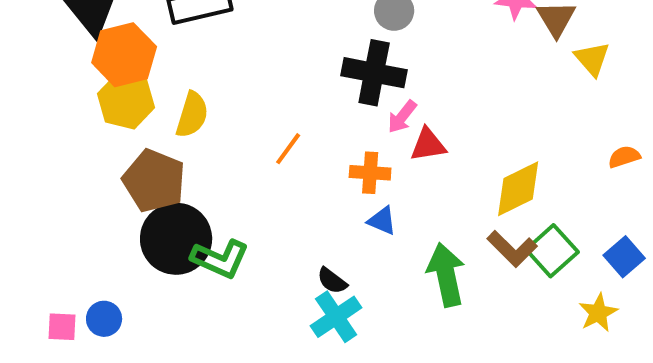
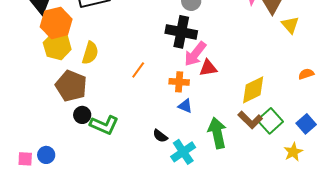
pink arrow: (402, 117) -> (195, 54), size x1.5
black circle: (176, 239) -> (82, 115), size x0.5
cyan cross: (336, 317) -> (183, 152), moved

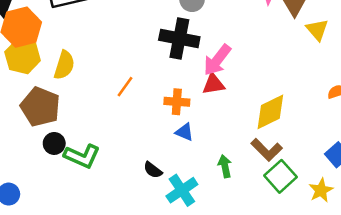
pink arrow: (195, 54) -> (217, 60), moved
green square: (270, 121) -> (280, 176), moved
green arrow: (217, 133) -> (225, 166), size x0.6

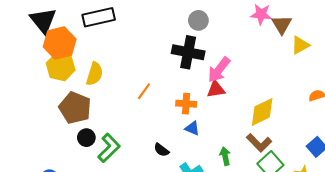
yellow triangle: (317, 30) -> (300, 45), turned 42
green L-shape: (82, 156) -> (109, 148), turned -68
black semicircle: (153, 170) -> (161, 150), moved

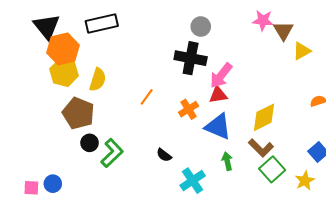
orange cross: (186, 104) -> (188, 109), turned -36
blue triangle: (192, 128) -> (218, 127), moved, size x1.8

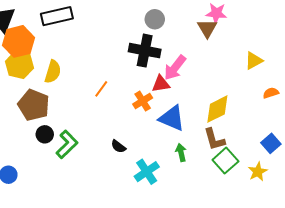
brown triangle: (283, 31) -> (207, 28), moved
yellow triangle: (302, 51) -> (254, 61), moved
red triangle: (218, 95) -> (161, 84), moved
brown L-shape: (261, 148) -> (214, 139), turned 30

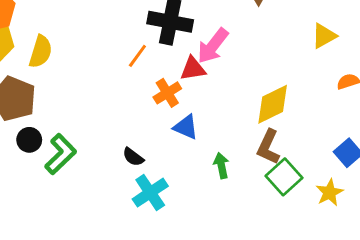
orange line: (101, 89) -> (137, 56), moved
blue triangle: (172, 118) -> (186, 127), moved, size x0.7
brown L-shape: (214, 139) -> (268, 147), turned 40
cyan cross: (147, 172) -> (150, 193), moved

